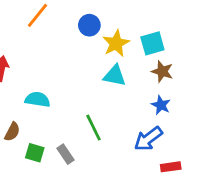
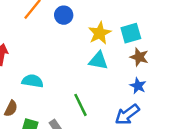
blue circle: (89, 25) -> (64, 15), moved

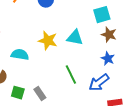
yellow star: (100, 33) -> (48, 41), moved, turned -30
green line: (80, 105) -> (71, 75), moved

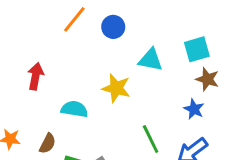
cyan triangle: (75, 38) -> (151, 60), moved
blue star: (108, 59) -> (194, 109), moved

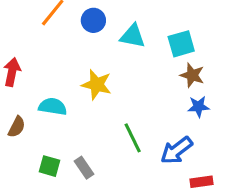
cyan triangle: (151, 60) -> (133, 36), moved
blue star: (194, 109) -> (198, 107), moved, turned -30
brown semicircle: (47, 143) -> (17, 127), moved

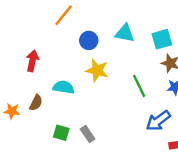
blue circle: (93, 20) -> (89, 40), moved
green line: (133, 138) -> (139, 86), moved

